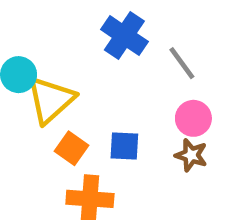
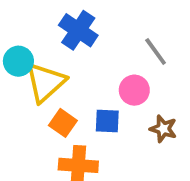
blue cross: (124, 36) -> (78, 30), moved
pink circle: (193, 118) -> (134, 90), moved

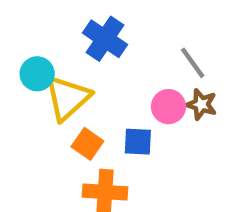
brown star: (163, 129) -> (201, 104), moved

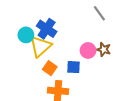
blue cross: (105, 39) -> (47, 29), moved
gray line: (193, 63) -> (99, 13), moved

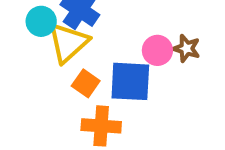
blue square: (74, 67) -> (130, 81), size x1.6

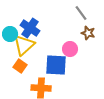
brown star: (186, 48) -> (88, 33), moved
orange square: (86, 83) -> (20, 66), moved

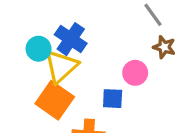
blue square: (56, 65) -> (113, 99), size x0.6
orange square: (20, 66) -> (55, 100), size x1.6

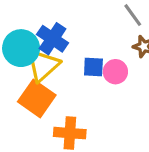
cyan circle: (39, 49) -> (21, 48), size x1.5
blue square: (113, 99) -> (93, 67), moved

